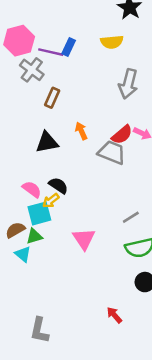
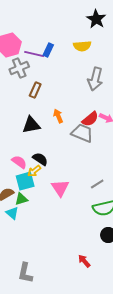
gray cross: (32, 70) -> (19, 68), turned 30
pink triangle: (84, 239) -> (60, 188), moved

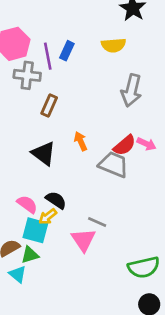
purple line: (34, 54) -> (48, 56), turned 66
gray cross: (19, 68) -> (27, 75), turned 30
black triangle: (31, 125) -> (44, 154), turned 48
cyan square: (25, 181) -> (35, 230), turned 30
gray line: (97, 184) -> (97, 222), moved, turned 56

